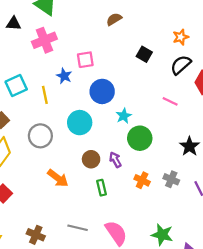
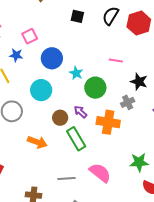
pink line: (170, 101) -> (116, 61), moved
gray cross: (171, 179) -> (128, 102), moved, turned -32
orange cross: (142, 180) -> (108, 122), size x1.6
green rectangle: (101, 188) -> (76, 139), size x1.6

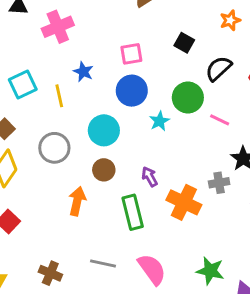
black semicircle: (111, 16) -> (219, 68), moved
pink square: (30, 36) -> (131, 54), moved
green circle: (95, 88) -> (188, 98), moved
brown circle: (60, 118) -> (104, 170), moved
orange arrow: (37, 142) -> (77, 201), turned -114

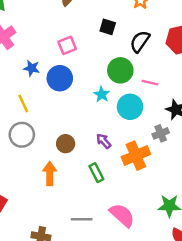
blue circle: (132, 91) -> (60, 78), moved
yellow line: (59, 96) -> (23, 103), moved
cyan circle: (104, 130) -> (130, 107), moved
orange cross: (184, 202) -> (136, 156), turned -36
green rectangle: (133, 212) -> (96, 173), size x0.7

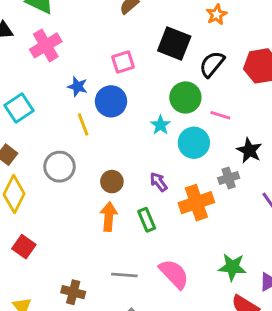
black square: (108, 27) -> (174, 43), size x1.6
yellow line: (23, 103) -> (83, 124), moved
orange arrow: (50, 174) -> (109, 217), moved

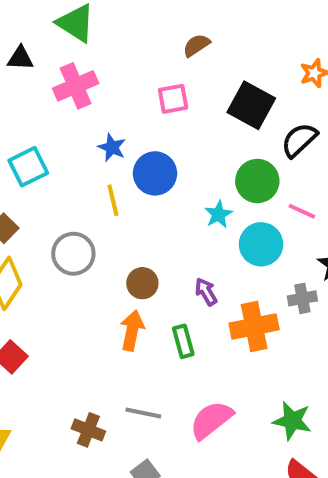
pink square: (123, 62) -> (173, 99), moved
pink semicircle: (174, 274) -> (211, 420), turned -92
brown cross: (73, 292) -> (88, 430), moved

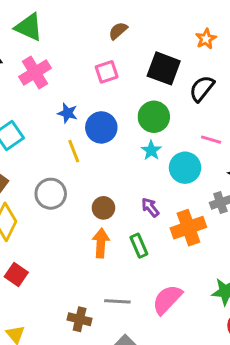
green circle: (257, 181) -> (154, 117), moved

